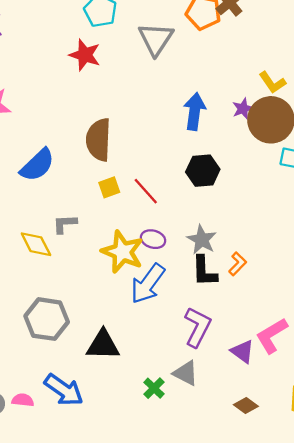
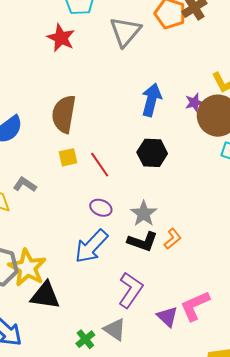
gray L-shape: (65, 224) -> (25, 185), turned 30
yellow star: (122, 252) -> (27, 268), moved
black L-shape: (204, 271) -> (143, 242), turned -76

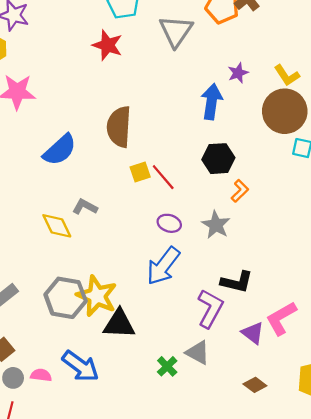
purple star: (194, 103) -> (238, 73), moved
yellow square: (68, 157) -> (140, 172), moved
orange L-shape: (173, 239) -> (240, 191), moved
black L-shape: (143, 242) -> (237, 282), moved

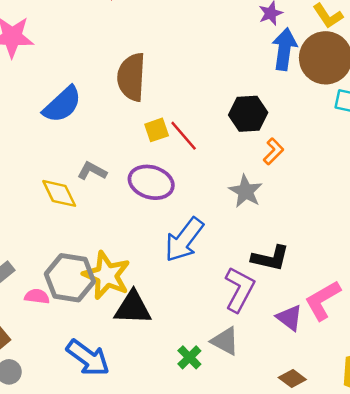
blue arrow: (212, 102) -> (284, 49), moved
purple ellipse: (169, 223) -> (151, 182), moved, size x1.6
pink semicircle: (41, 375) -> (37, 296), moved

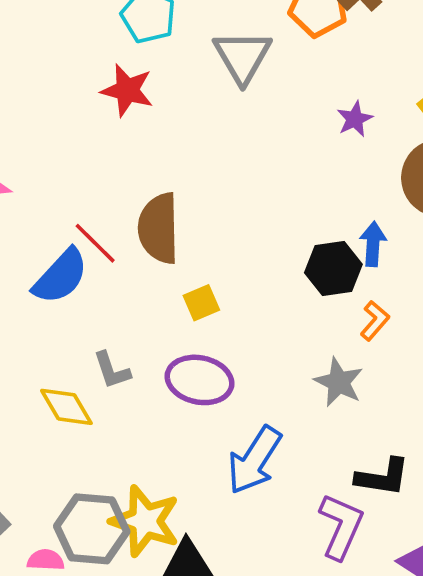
blue arrow: (284, 49) -> (373, 244), moved, size x0.7
red line: (184, 136) -> (95, 243), moved
gray L-shape: (92, 171) -> (112, 370), turned -132

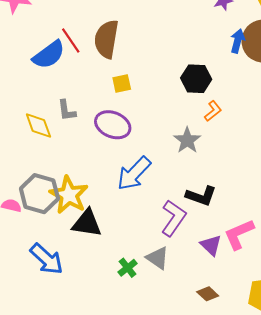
blue arrow: (373, 244) -> (238, 41), moved

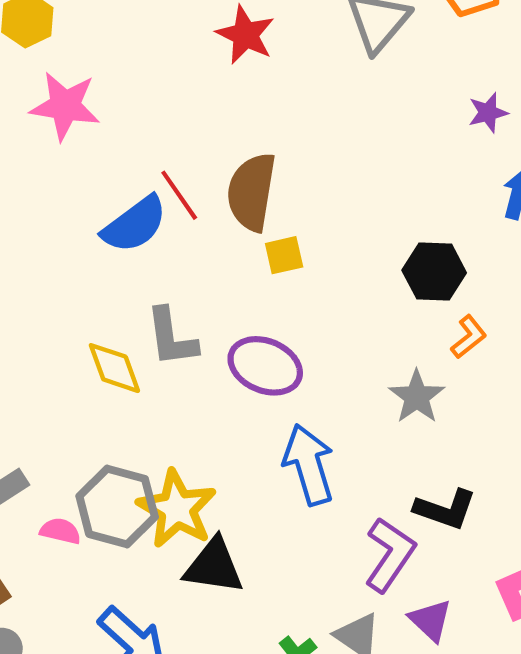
yellow square: (122, 83) -> (284, 255), moved
gray L-shape: (67, 110) -> (171, 337), size x1.4
blue arrow: (134, 174) -> (309, 465), turned 120
purple triangle: (211, 245) -> (430, 620), moved

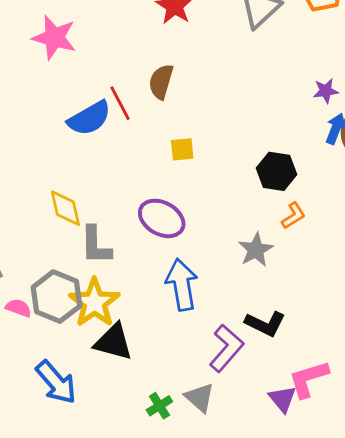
purple star: (488, 113) -> (326, 91), moved
brown semicircle: (252, 192) -> (161, 82), moved, size x0.7
gray L-shape: (171, 337) -> (96, 245), moved
purple triangle: (430, 620) -> (283, 399), moved

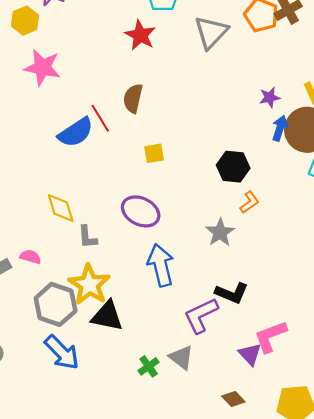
gray L-shape: (96, 245) -> (87, 237), size x0.7
gray hexagon: (57, 297) -> (56, 304), moved
pink semicircle: (19, 308) -> (30, 257), moved
purple L-shape: (226, 348) -> (201, 315), turned -153

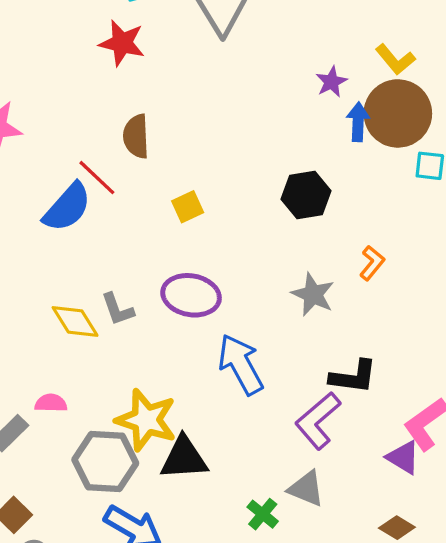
orange L-shape: (249, 202) -> (372, 263), moved
gray L-shape: (87, 237) -> (118, 309), moved

